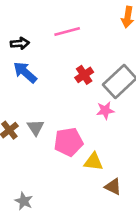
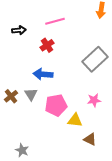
blue arrow: (25, 72) -> (43, 74), moved, turned -36
red cross: (84, 75) -> (47, 45), moved
pink star: (105, 110) -> (94, 100), moved

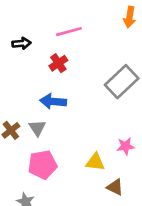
pink star: (94, 100) -> (126, 146), moved
pink pentagon: (56, 105) -> (43, 165), moved

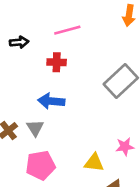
red cross: (58, 63) -> (57, 62), turned 36

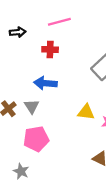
yellow triangle: (94, 163) -> (86, 112), moved

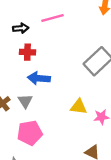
black arrow: (18, 32) -> (21, 28), moved
red cross: (50, 50) -> (27, 52), moved

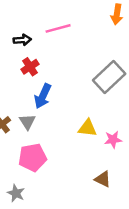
red cross: (27, 52) -> (30, 67), turned -35
blue arrow: (39, 78) -> (43, 96), turned -70

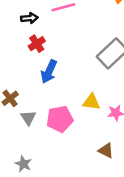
gray triangle: (27, 122) -> (28, 118), moved
pink pentagon: (33, 157) -> (60, 119), moved

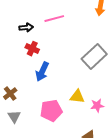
red cross: (37, 44) -> (32, 49), turned -32
gray triangle: (28, 118) -> (14, 117), moved

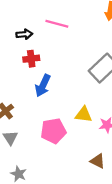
pink line: (54, 19) -> (57, 24), turned 30
red cross: (32, 49) -> (31, 59), turned -32

